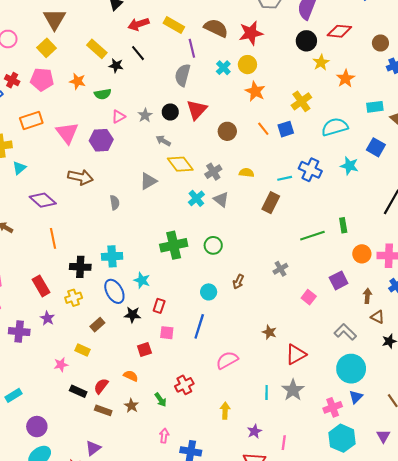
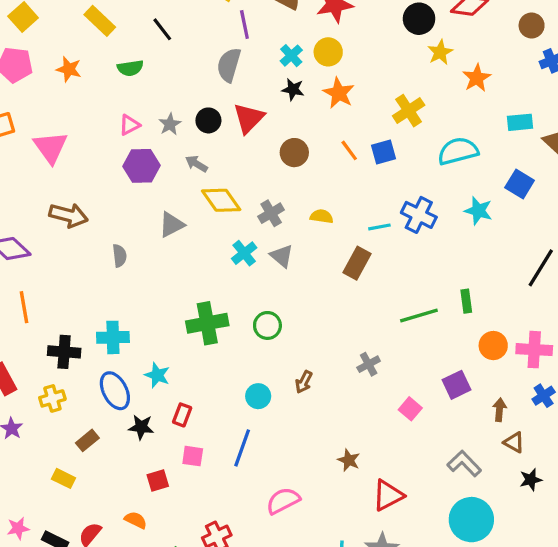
black star: (116, 66) -> (293, 89), moved
green semicircle: (103, 94) -> (130, 68), moved
purple hexagon: (101, 140) -> (142, 166), moved
pink star: (61, 365) -> (18, 528), moved

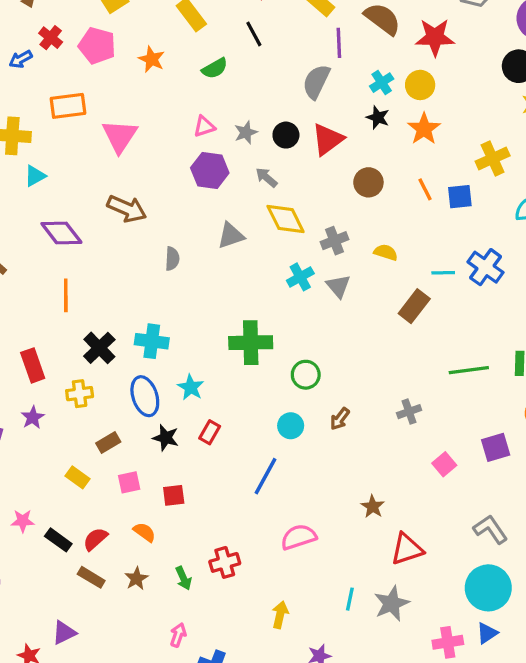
green semicircle: (130, 68) -> (215, 68), turned -30
green circle: (267, 325) -> (306, 375), moved
black cross: (64, 352) -> (99, 348), turned 32
pink square: (193, 456) -> (129, 482), moved, turned -30

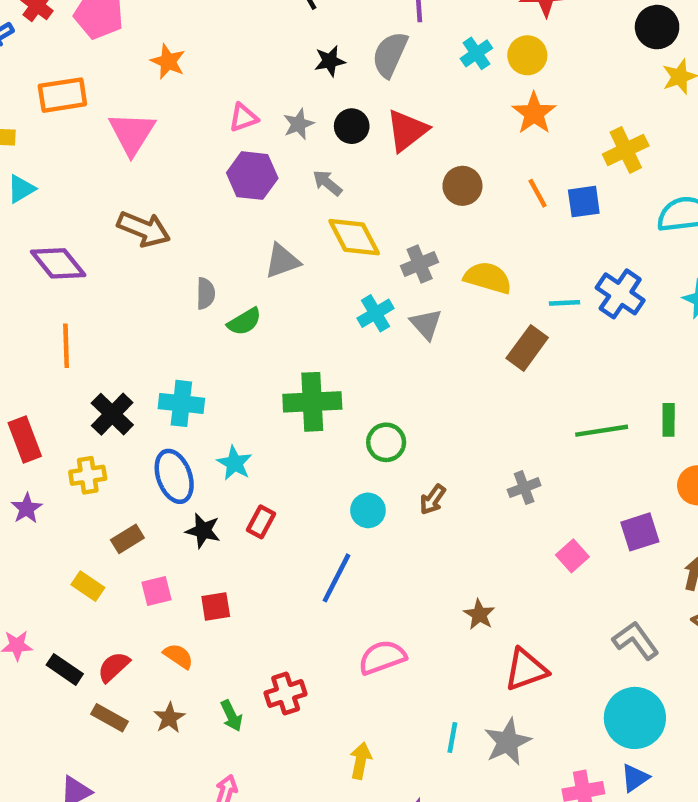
orange star: (152, 59) -> (168, 61), moved
green semicircle: (215, 68) -> (244, 322), moved
black star: (378, 118) -> (330, 61), moved, turned -30
yellow semicircle: (386, 252) -> (488, 278), size x1.5

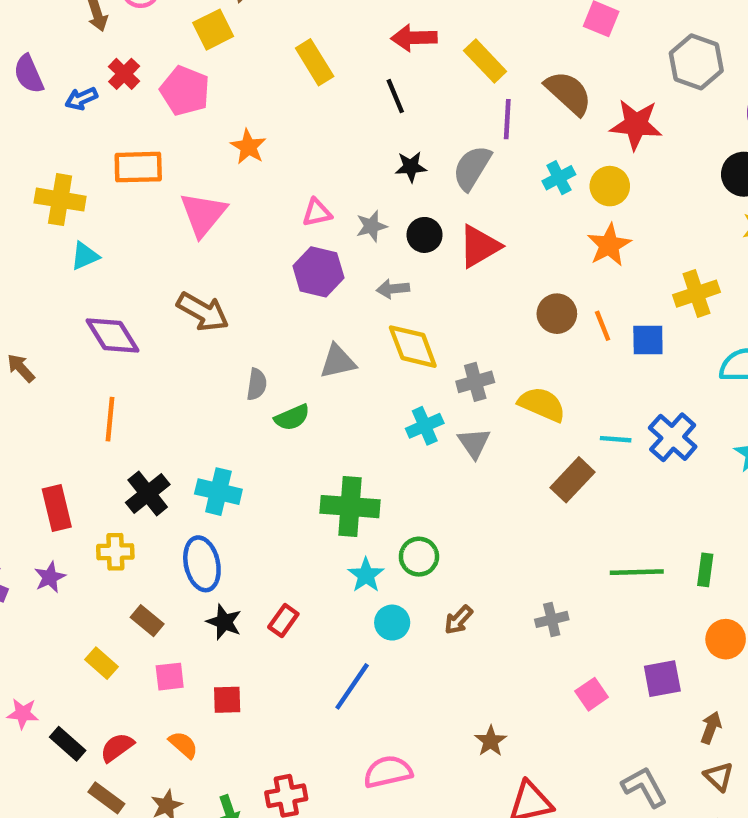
gray arrow: (327, 183) -> (393, 289), turned -52
brown circle: (462, 186) -> (557, 314), moved
cyan star: (235, 463) -> (366, 575), moved
brown rectangle: (127, 539) -> (147, 621), turned 64

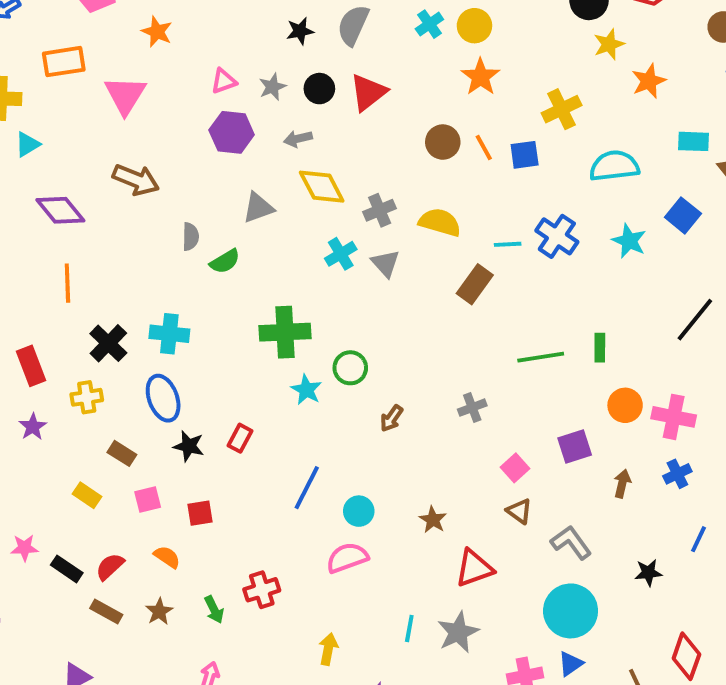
cyan circle: (392, 623) -> (359, 511), moved
brown triangle: (719, 777) -> (519, 511), moved

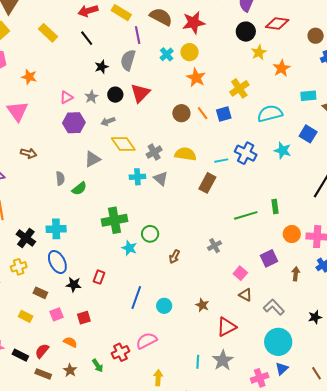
brown arrow: (136, 180) -> (29, 153), size x0.7
cyan cross: (341, 254) -> (137, 177), turned 35
pink semicircle: (347, 558) -> (146, 341), moved

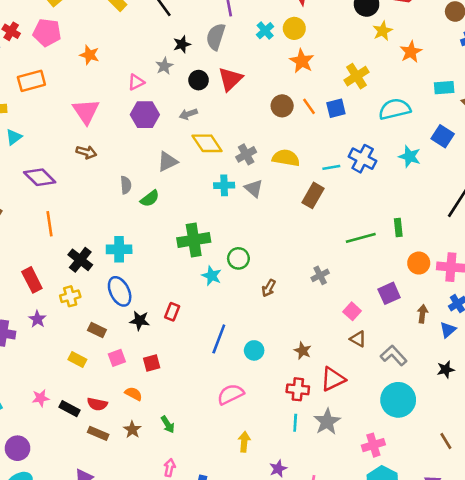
gray star: (91, 97) -> (164, 66), moved
pink triangle: (17, 111) -> (86, 111), moved
red semicircle: (42, 351) -> (97, 404), turned -119
red cross: (120, 352) -> (298, 389), moved, turned 30
blue triangle: (282, 369) -> (448, 330), moved

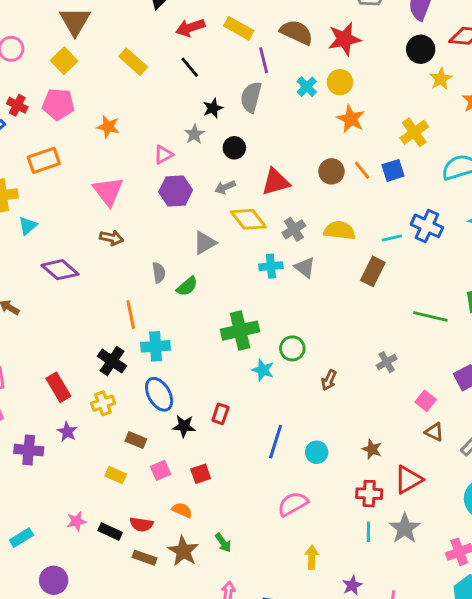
red triangle: (230, 79) -> (276, 182), moved, turned 32
orange line: (50, 224) -> (131, 314), moved
green line: (361, 238) -> (430, 317), turned 32
brown star: (132, 430) -> (183, 551), size x1.5

